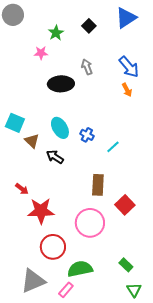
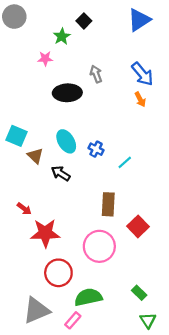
black square: (89, 26) -> (84, 21), moved

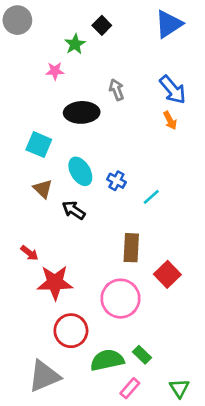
cyan square: (17, 136) -> (39, 145), moved
green rectangle: (139, 293) -> (142, 355), moved
pink rectangle: (73, 320) -> (130, 388), moved

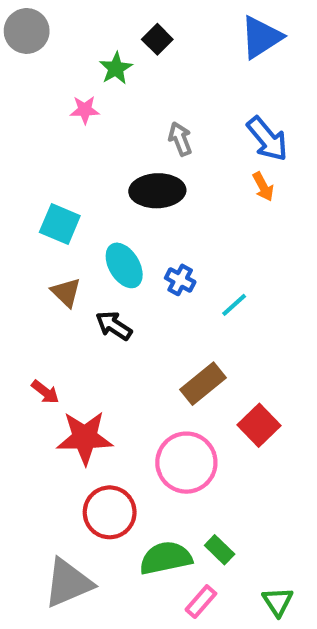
black ellipse: (82, 112) -> (157, 191), moved
brown rectangle: (131, 248) -> (203, 384), turned 48

